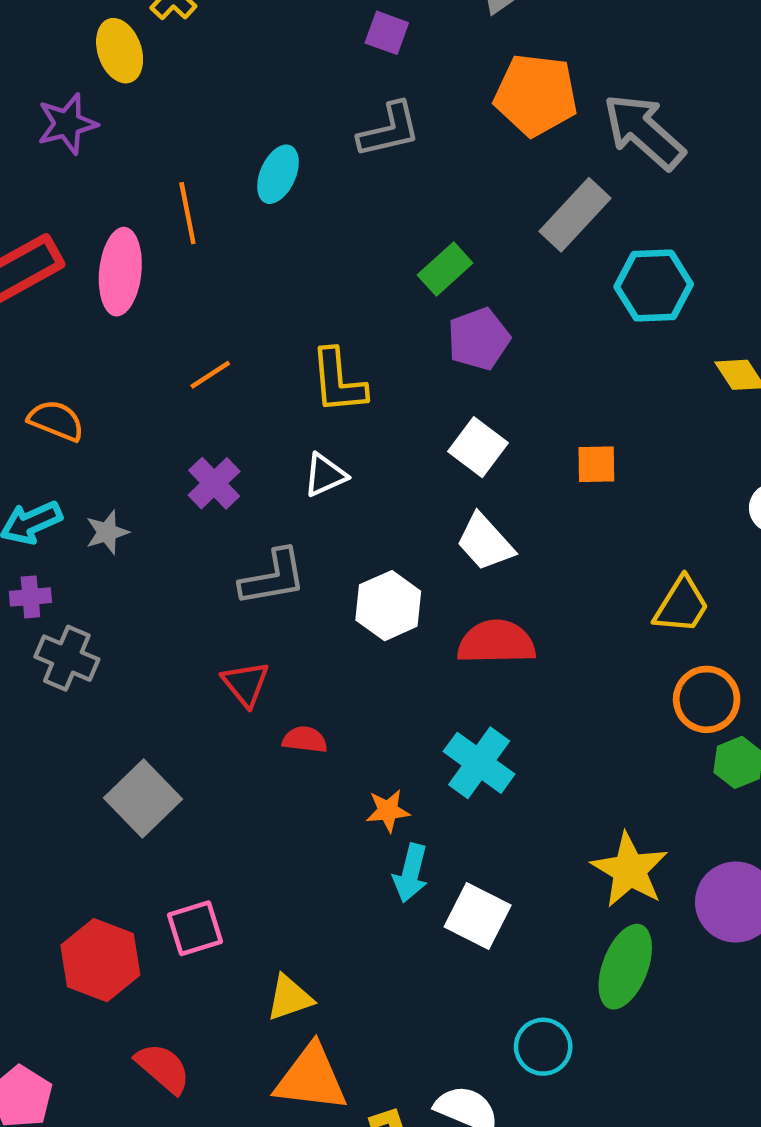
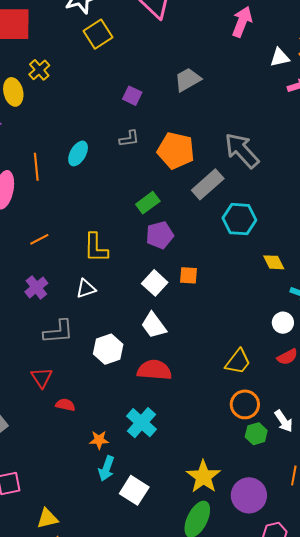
orange pentagon: (536, 95) -> (176, 151), moved
gray L-shape: (389, 130) -> (129, 139), size x0.7
orange square: (596, 464) -> (188, 275), moved

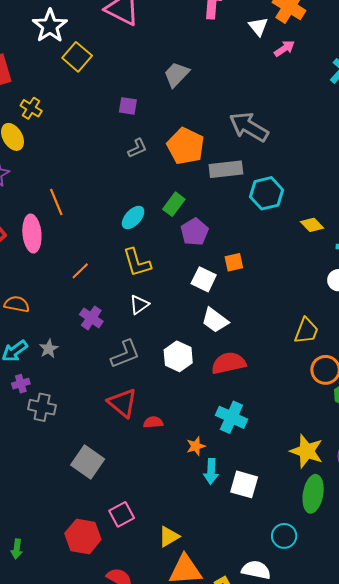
white triangle: (280, 57) -> (258, 27), turned -40
orange pentagon: (176, 151) -> (186, 146), turned 30
cyan ellipse: (78, 153) -> (133, 218), moved, turned 30
gray rectangle: (208, 184) -> (226, 169), turned 52
red triangle: (42, 378) -> (122, 403), size x1.4

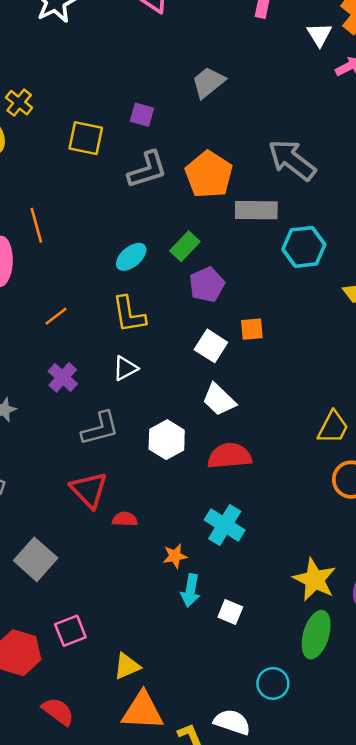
yellow square: (77, 57) -> (86, 138), moved, turned -36
gray L-shape: (137, 148) -> (147, 170), size x1.6
white square: (244, 484) -> (230, 612), size x0.7

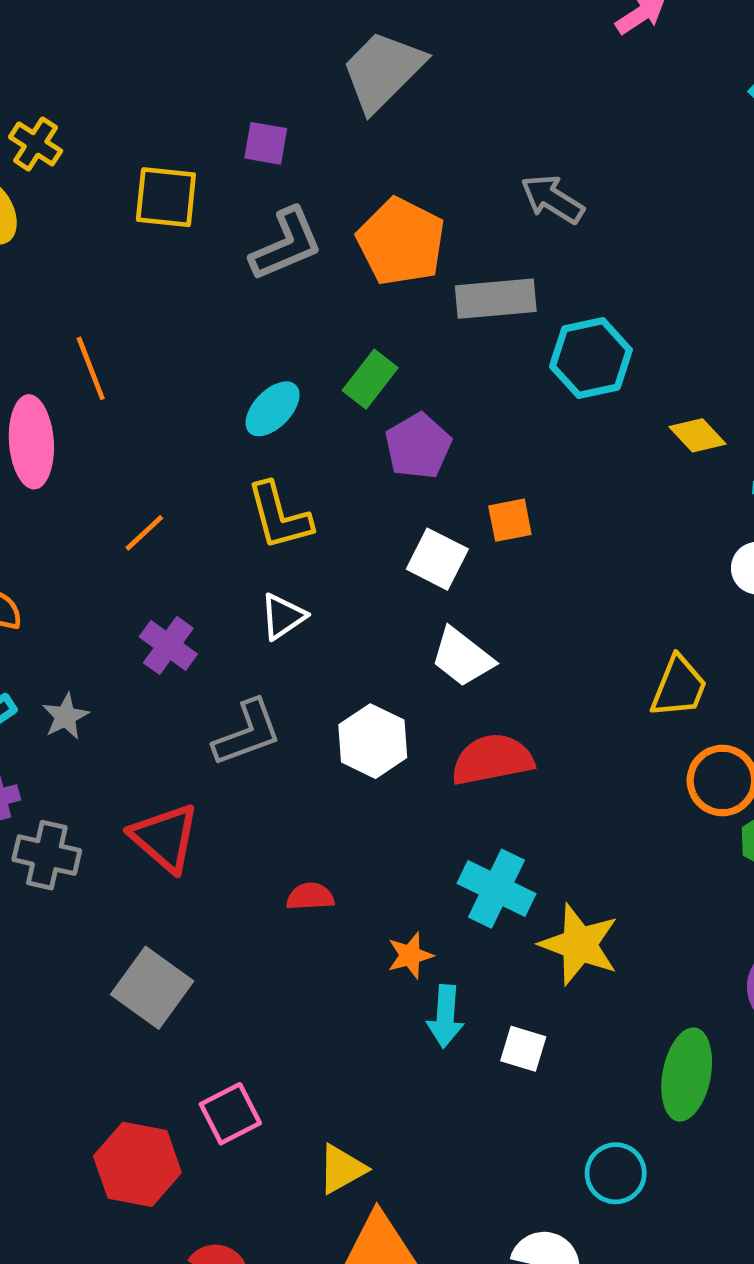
gray trapezoid: (208, 82) -> (383, 71), size x1.4
gray arrow: (292, 160) -> (552, 199), size x0.7
red triangle: (89, 490) -> (165, 838), moved
yellow star: (315, 580) -> (579, 944), moved

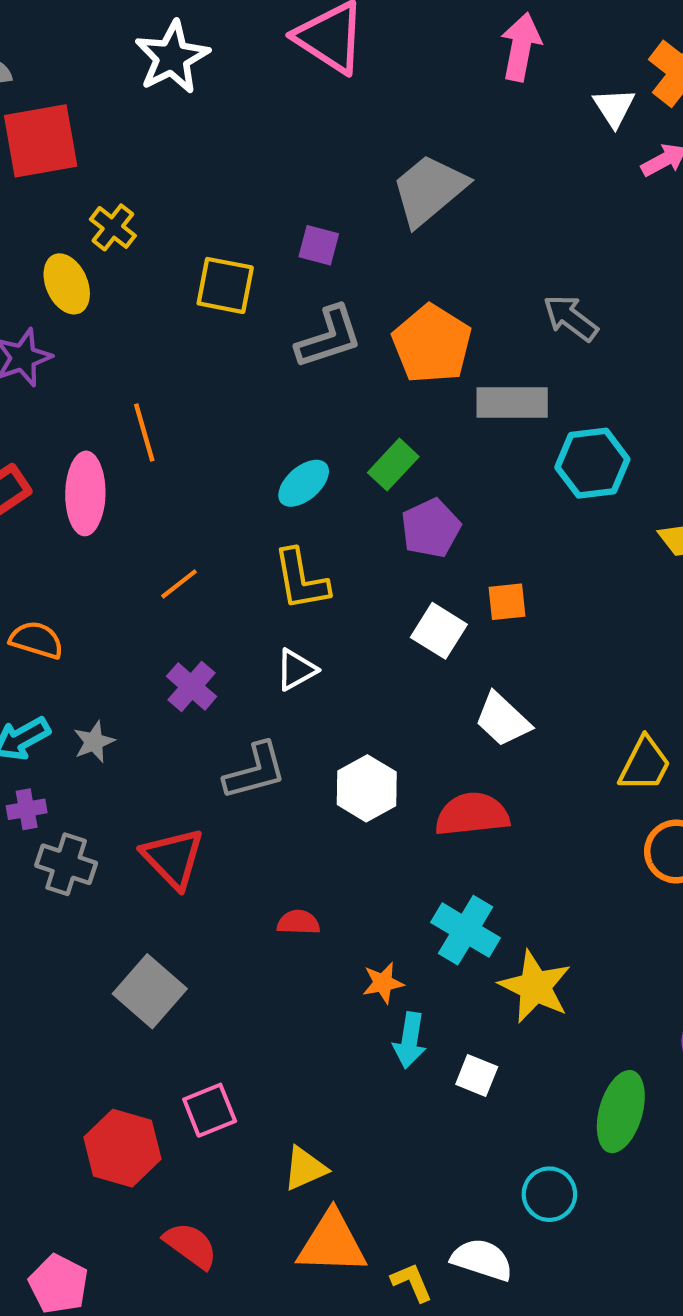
white trapezoid: (462, 657) -> (503, 720), moved

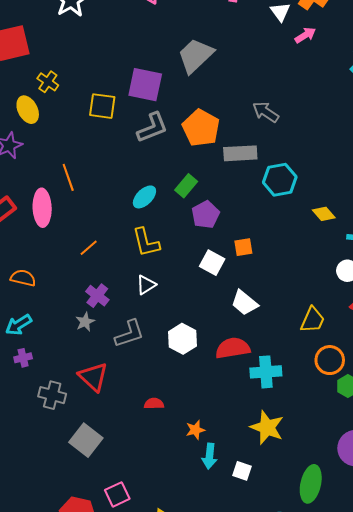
purple square: (319, 245) -> (145, 85), size x1.8
gray star: (94, 742) -> (85, 322), moved
gray cross: (66, 864) -> (52, 395), moved
cyan cross: (466, 930) -> (266, 372), moved, turned -32

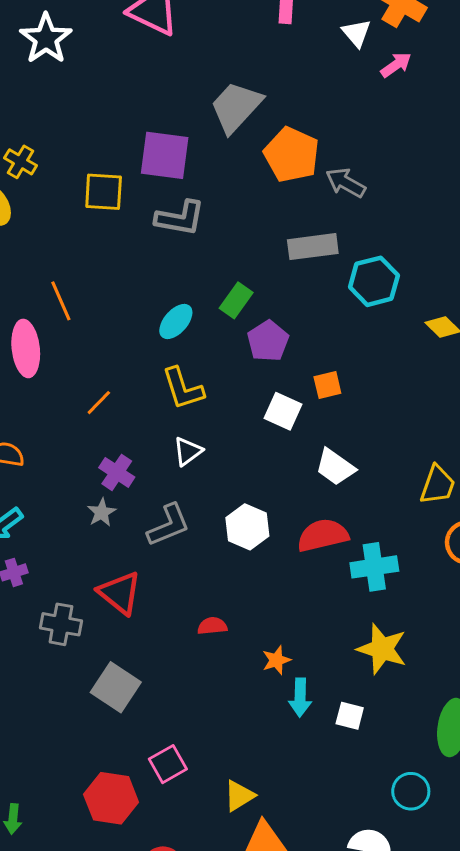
gray L-shape: (152, 128) -> (180, 218), turned 36
orange pentagon: (201, 128) -> (291, 155), moved

